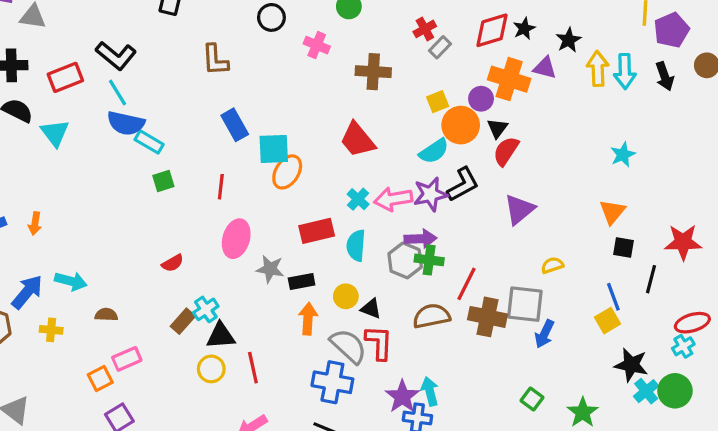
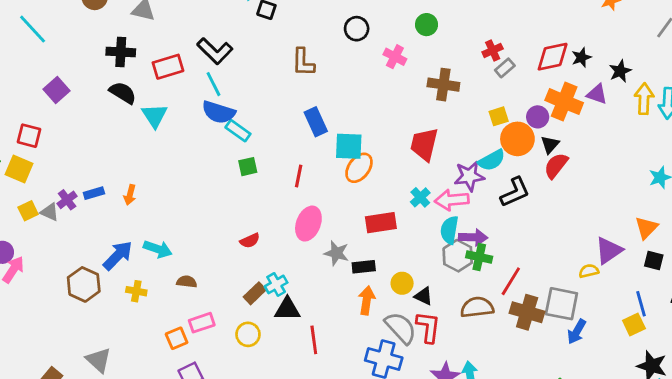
red trapezoid: (357, 140) -> (424, 144), turned 48
purple star: (430, 194) -> (469, 176), moved
purple triangle: (519, 209) -> (609, 250), moved
cyan semicircle: (356, 245) -> (449, 230), moved
yellow circle: (211, 369) -> (248, 334), moved

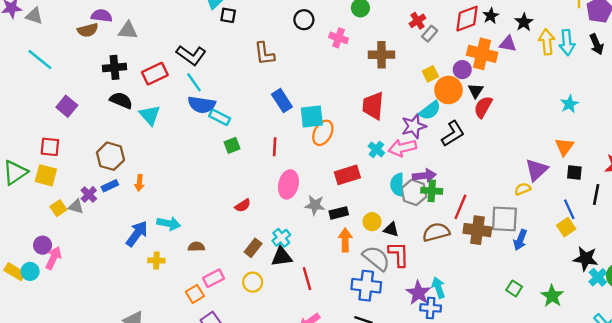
cyan semicircle: (449, 230) -> (397, 184), moved
brown hexagon: (84, 284) -> (110, 156), moved
cyan cross: (276, 284) -> (281, 238), moved

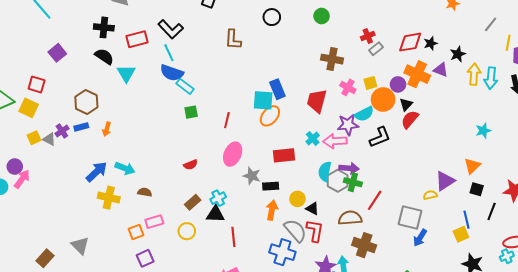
pink cross: (339, 38) -> (348, 87), moved
blue rectangle: (282, 101) -> (277, 89), moved
brown cross: (477, 230) -> (364, 245), moved
yellow cross: (156, 260) -> (109, 198), size x1.5

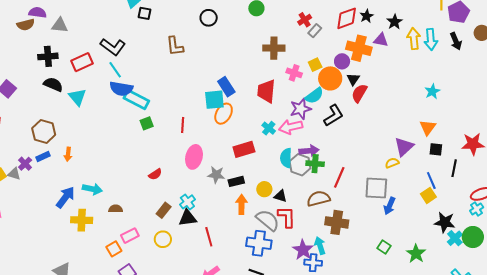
cyan rectangle: (185, 86) -> (136, 100), size x1.4

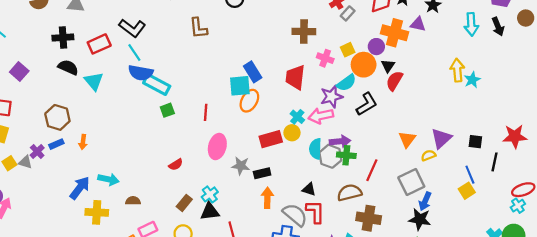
yellow arrow: (414, 39) -> (457, 70), moved
orange triangle: (428, 127) -> (407, 139), moved
gray square: (376, 188) -> (411, 182), turned -30
yellow circle: (264, 189) -> (292, 133), moved
black star: (445, 222) -> (420, 219), moved

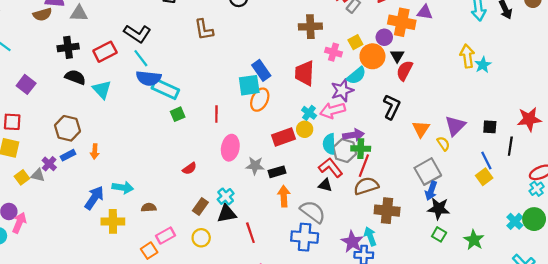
black L-shape: (367, 104) -> (392, 107), moved, turned -30
yellow semicircle: (428, 155) -> (443, 144), turned 80
red line: (372, 170) -> (364, 166), moved
blue arrow: (425, 201) -> (431, 191), moved
red L-shape: (315, 212) -> (331, 168), moved, turned -35

